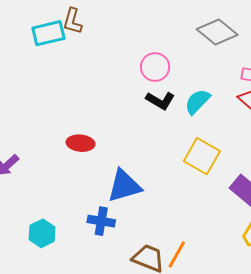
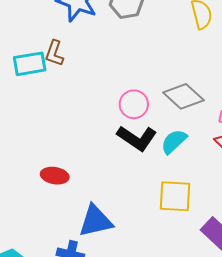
gray diamond: (217, 32) -> (183, 96), moved
black L-shape: (160, 101) -> (137, 138), size x1.4
yellow square: (202, 156) -> (175, 196), turned -30

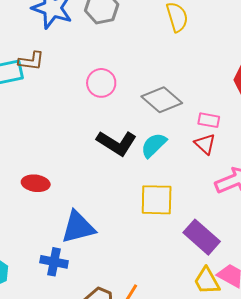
brown L-shape: (54, 53) -> (31, 61), turned -100
pink circle: (134, 104) -> (101, 83), moved

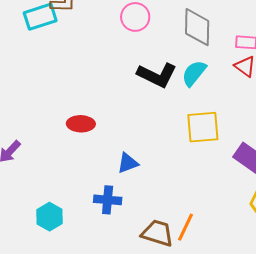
gray diamond: (162, 100) -> (197, 27), turned 57
blue triangle: (78, 227) -> (128, 163), size x0.6

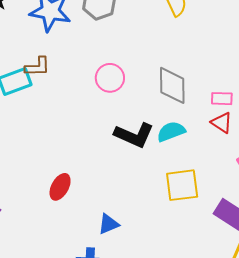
cyan semicircle: (194, 73) -> (171, 132), turned 32
red ellipse: (81, 124) -> (60, 187), turned -60

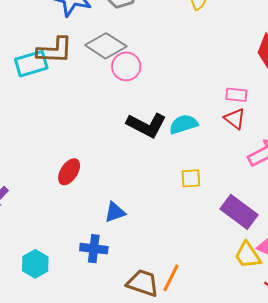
brown L-shape: (37, 67) -> (55, 50), size x1.4
gray diamond: (172, 85) -> (106, 46), moved, turned -60
yellow square: (182, 185) -> (191, 178), size x0.6

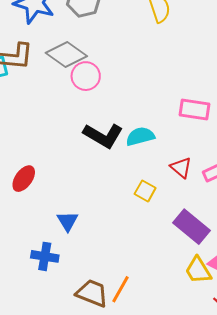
pink rectangle: (236, 95) -> (194, 109), size x1.4
red triangle: (235, 119) -> (181, 168), moved
yellow square: (191, 178) -> (145, 191), turned 30
blue triangle: (115, 212) -> (68, 221), turned -45

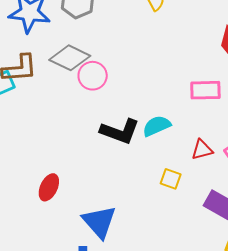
red triangle: (181, 168) -> (202, 150), turned -45
blue triangle: (68, 221) -> (99, 222), size x1.6

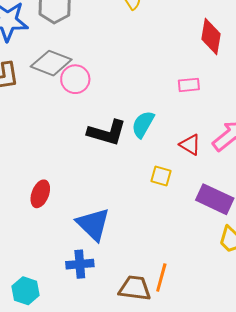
pink rectangle: (205, 90) -> (189, 85), size x0.7
cyan semicircle: (157, 126) -> (143, 124), turned -32
red triangle: (202, 150) -> (190, 145), turned 50

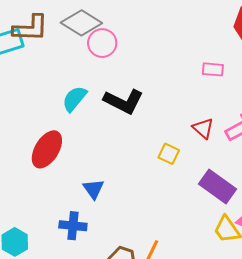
cyan semicircle: (143, 124) -> (75, 99), moved
red ellipse: (40, 194) -> (47, 149), size x1.4
blue triangle: (93, 224) -> (93, 189), size x0.6

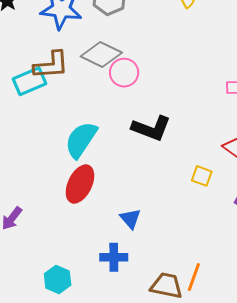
cyan semicircle: (75, 99) -> (81, 140), moved, size x1.4

